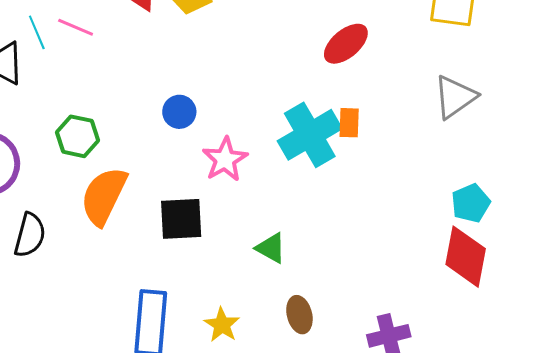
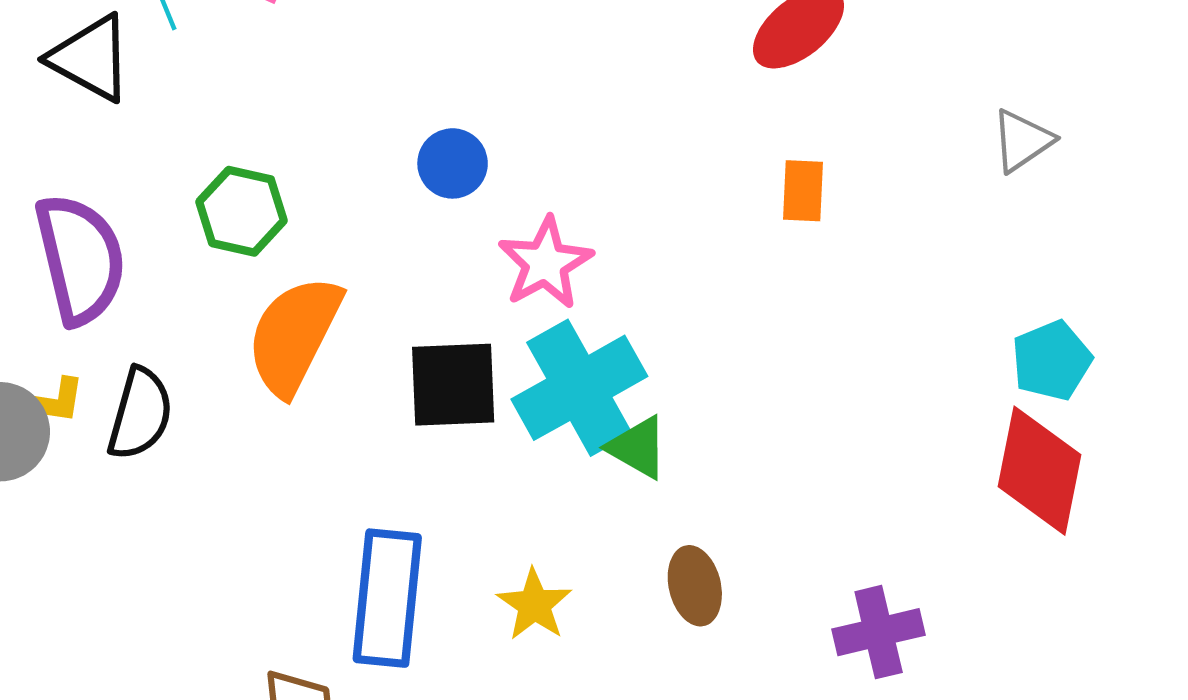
gray triangle: (455, 97) -> (1022, 141), size x0.7
cyan cross: (310, 135) -> (579, 388), moved

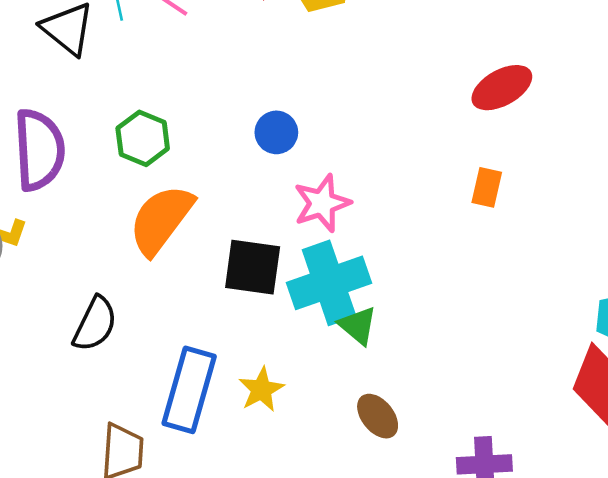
black semicircle: (140, 414) -> (95, 324), moved
brown ellipse: (695, 586) -> (378, 416), turned -36
yellow star: (534, 605) -> (261, 390), moved

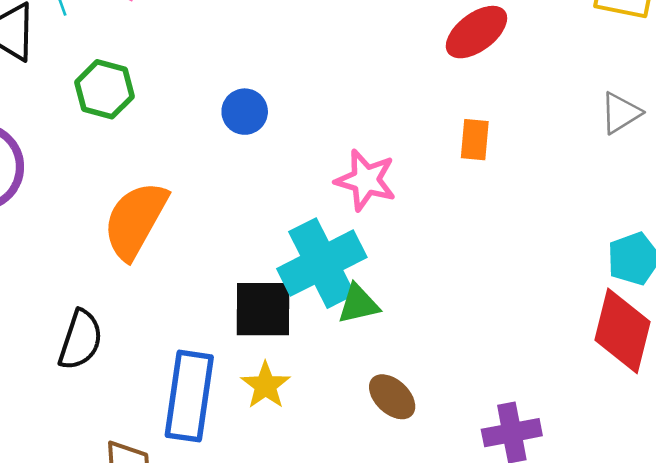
green hexagon: (143, 138) -> (104, 89), moved
pink star: (322, 203) -> (366, 180), moved, turned -30
black square: (253, 267) -> (263, 309), moved
green triangle: (358, 326) -> (358, 304), turned -45

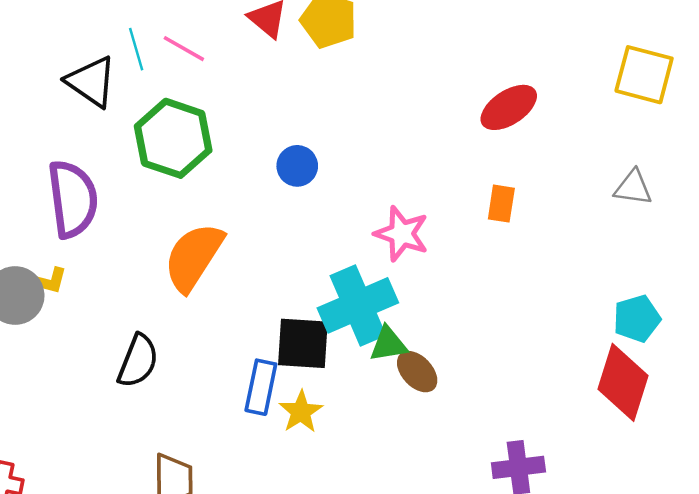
green hexagon: (104, 89) -> (173, 138), size x1.5
gray triangle: (621, 113) -> (633, 188), turned 36
blue rectangle: (189, 396) -> (261, 387), moved, size x0.7
brown ellipse: (392, 397) -> (417, 372), moved

